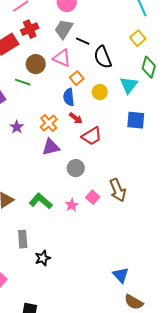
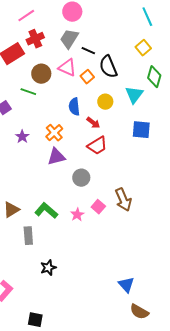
orange square: (77, 78) -> (87, 77), moved
red arrow: (76, 118) -> (93, 123), moved
gray rectangle: (23, 239) -> (28, 236), moved

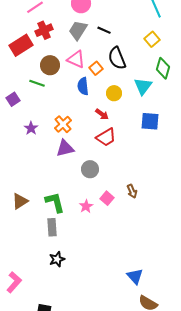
black line: (88, 51) -> (104, 30), moved
blue semicircle: (74, 107) -> (83, 86), moved
brown arrow: (123, 200) -> (132, 191), size x0.6
green L-shape: (46, 211) -> (55, 202), turned 35
gray rectangle: (28, 236) -> (52, 227), moved

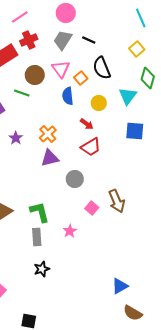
pink triangle: (76, 59) -> (61, 69), turned 30
brown arrow: (132, 191) -> (117, 201), size x1.6
pink star: (86, 206) -> (70, 231), moved
blue triangle: (135, 276) -> (120, 286), turned 42

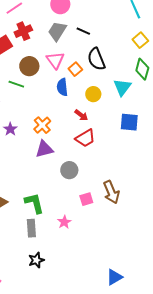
yellow square: (137, 49) -> (140, 40), moved
pink square: (92, 208) -> (86, 199), turned 32

